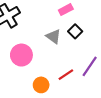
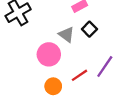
pink circle: (21, 55) -> (49, 54), moved

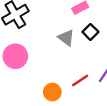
pink circle: (49, 54) -> (15, 56), moved

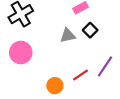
gray triangle: (66, 38) -> (68, 35), turned -49

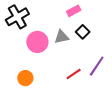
pink circle: (21, 53) -> (37, 42), moved
orange circle: (55, 86) -> (25, 78), moved

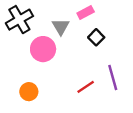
gray triangle: (62, 37) -> (61, 27), moved, turned -49
purple line: (97, 66) -> (113, 77), turned -50

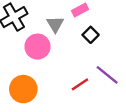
purple line: (113, 77) -> (107, 75), turned -35
orange circle: (29, 92) -> (23, 89), size x1.5

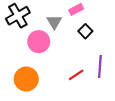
purple line: (107, 75) -> (100, 67), turned 55

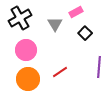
pink circle: (39, 42) -> (26, 50), moved
red line: (76, 75) -> (60, 72), moved

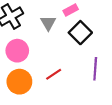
black square: (85, 33) -> (80, 33), size x1.5

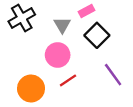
pink circle: (17, 51) -> (58, 55), moved
purple line: (95, 69) -> (113, 75), turned -40

